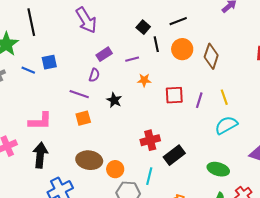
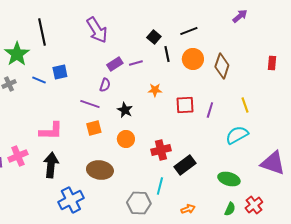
purple line: (132, 59) -> (136, 63), moved
yellow line: (224, 97) -> (245, 105), moved
orange circle: (115, 169) -> (126, 139), moved

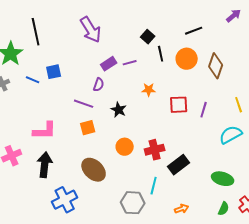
black line: (189, 31) -> (194, 31), moved
orange circle: (126, 139) -> (125, 147), moved
brown ellipse: (100, 170) -> (94, 170), turned 35

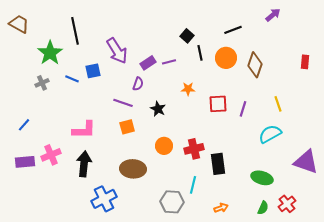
purple arrow: (91, 30) -> (117, 51), moved
black rectangle: (179, 165) -> (218, 164), turned -60
brown ellipse: (94, 170) -> (133, 169), turned -40

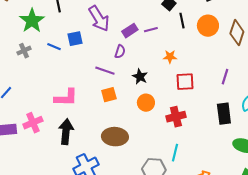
red square: (218, 104) -> (185, 82), moved
orange circle: (164, 146) -> (146, 103), moved
black rectangle: (218, 164) -> (224, 114), moved

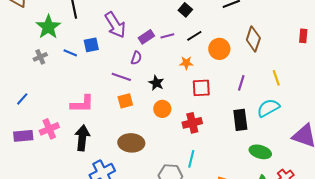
black line: (182, 21) -> (194, 36), moved, turned 70
orange circle: (208, 26) -> (219, 49), moved

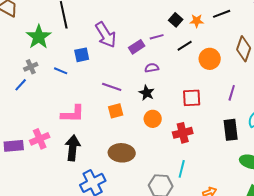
purple line: (167, 36) -> (157, 37), moved
blue line: (70, 53) -> (61, 71), moved
purple semicircle: (136, 58) -> (152, 68), moved, turned -120
orange star: (186, 63) -> (197, 21), moved
blue line: (22, 99) -> (21, 85), moved

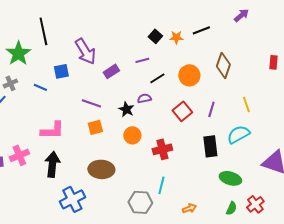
purple line: (157, 37) -> (142, 60), moved
black line: (185, 46) -> (157, 78), moved
purple rectangle: (137, 47) -> (111, 71), moved
purple semicircle: (152, 68) -> (144, 98), moved
red square: (192, 98) -> (182, 111), moved, turned -36

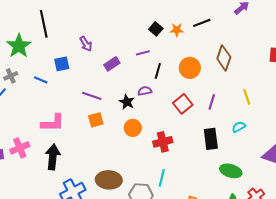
purple arrow: (85, 51) -> (86, 44), size x0.6
black line: (157, 78) -> (158, 71), turned -42
cyan semicircle: (238, 134) -> (239, 127), size x0.6
brown ellipse: (101, 169) -> (109, 180), moved

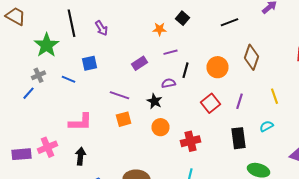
black square: (156, 29) -> (182, 18), moved
orange star: (177, 30) -> (160, 29), moved
purple arrow: (86, 44) -> (102, 28), moved
purple semicircle: (145, 91) -> (168, 83), moved
black arrow: (53, 157) -> (80, 156), size x0.7

